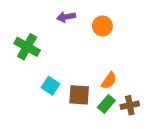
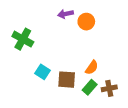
purple arrow: (66, 17) -> (65, 14), moved

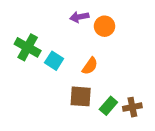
orange semicircle: (92, 68) -> (90, 66), moved
cyan square: (43, 72) -> (54, 61), moved

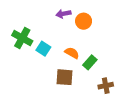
orange semicircle: (90, 66) -> (72, 53), turned -96
green rectangle: (108, 106) -> (90, 62), moved

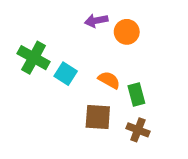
green rectangle: (90, 62) -> (136, 95), turned -56
brown cross: (106, 86) -> (138, 130), moved, turned 32

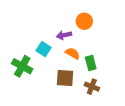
purple arrow: (96, 21) -> (64, 35), moved
green cross: (34, 58) -> (22, 66), moved

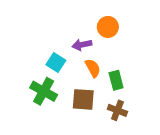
orange semicircle: (73, 53) -> (93, 68), turned 32
green cross: (22, 66) -> (44, 91), moved

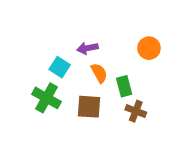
orange circle: (108, 27) -> (149, 48), moved
brown cross: (117, 110) -> (136, 111), moved

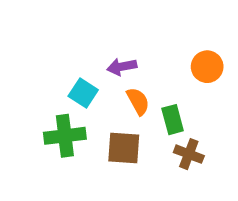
green cross: (46, 98) -> (65, 136), turned -36

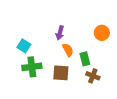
purple arrow: (122, 67) -> (60, 33), turned -64
cyan square: (83, 93) -> (24, 46), moved

